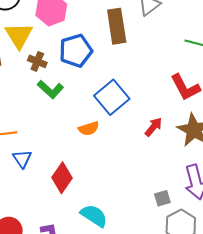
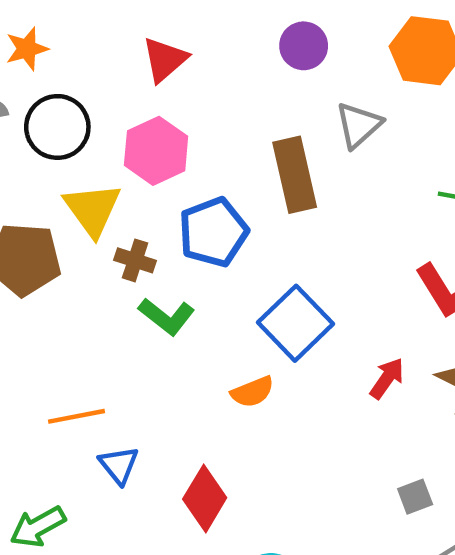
gray square: (162, 198) -> (415, 497), moved

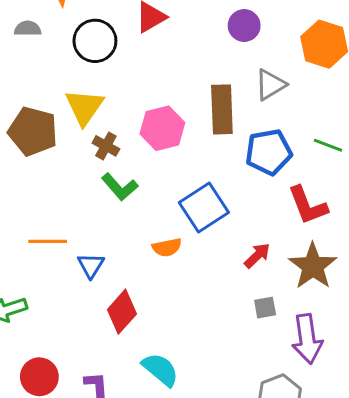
black circle: (57, 127) -> (95, 41), moved
pink hexagon: (156, 151) -> (162, 128), moved
blue pentagon: (213, 232) -> (269, 152), moved
blue triangle: (119, 465) -> (91, 265), moved
gray square: (415, 497) -> (265, 308), moved

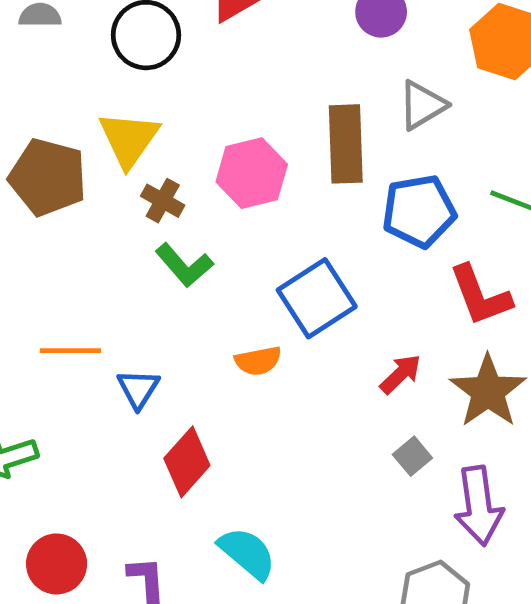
gray square: (265, 308) -> (412, 456), turned -30

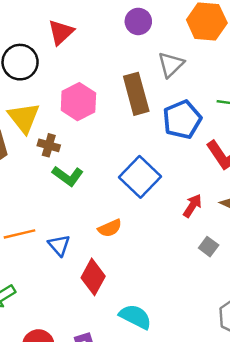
pink hexagon: (252, 173) -> (78, 102), moved
orange semicircle: (258, 361) -> (110, 228), moved

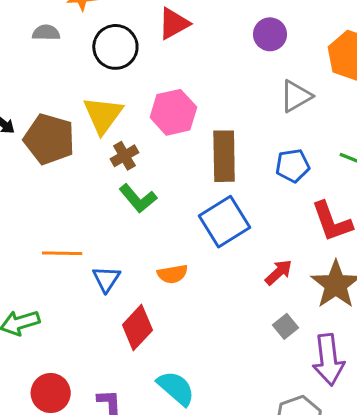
brown rectangle: (136, 94) -> (224, 156), moved
blue pentagon: (182, 120) -> (293, 166), size x0.7
brown cross: (49, 145) -> (124, 156), turned 30

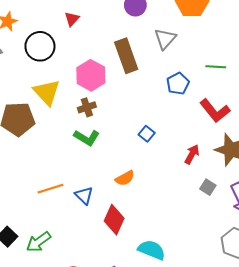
red triangle: (174, 24) -> (72, 19), size x0.7
brown cross: (124, 156) -> (87, 107), moved, turned 30
brown rectangle: (224, 156) -> (126, 56), moved
blue square: (224, 222) -> (147, 134), size x0.5

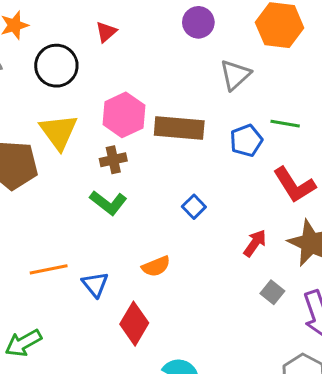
brown rectangle: (126, 56) -> (179, 128), moved, turned -72
green line: (216, 67) -> (285, 124), moved

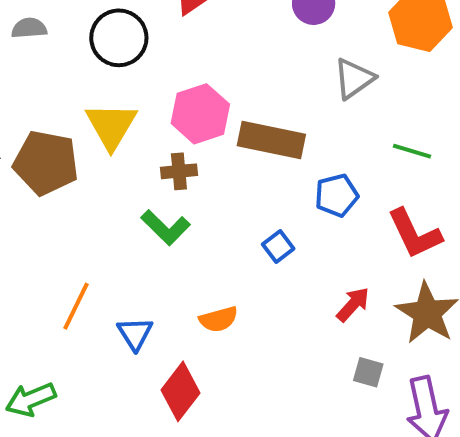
blue pentagon: (246, 140) -> (336, 195), moved
orange line: (49, 269) -> (76, 306), turned -60
gray square: (272, 292) -> (368, 372), turned -30

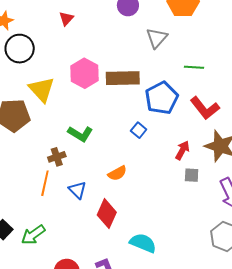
black circle: (119, 38) -> (20, 49), moved
brown cross: (179, 171) -> (57, 157), moved
blue pentagon: (336, 195) -> (162, 98), size x1.5
gray square: (368, 372) -> (192, 175), moved

